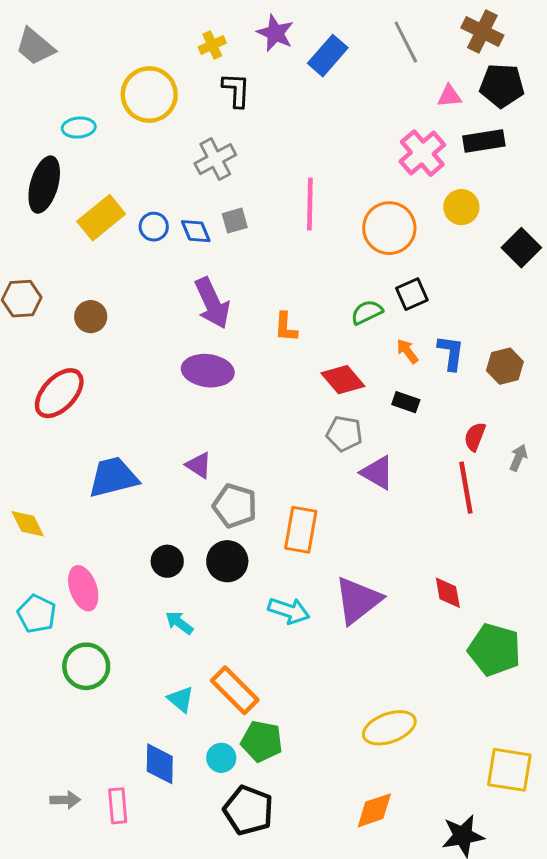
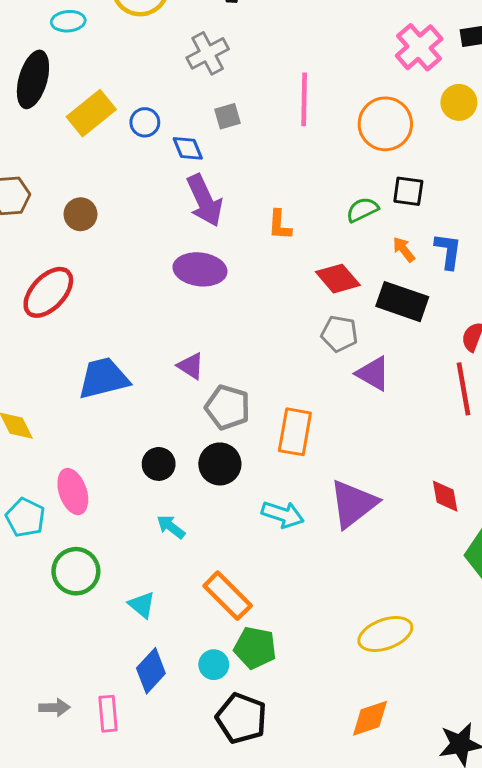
blue diamond: (196, 231) -> (188, 148), moved
black square: (412, 294) -> (408, 191), turned 32
black rectangle: (406, 402) -> (402, 302), size x1.8
cyan triangle: (181, 699) -> (142, 605), moved
blue diamond: (160, 764) -> (151, 671), turned 42

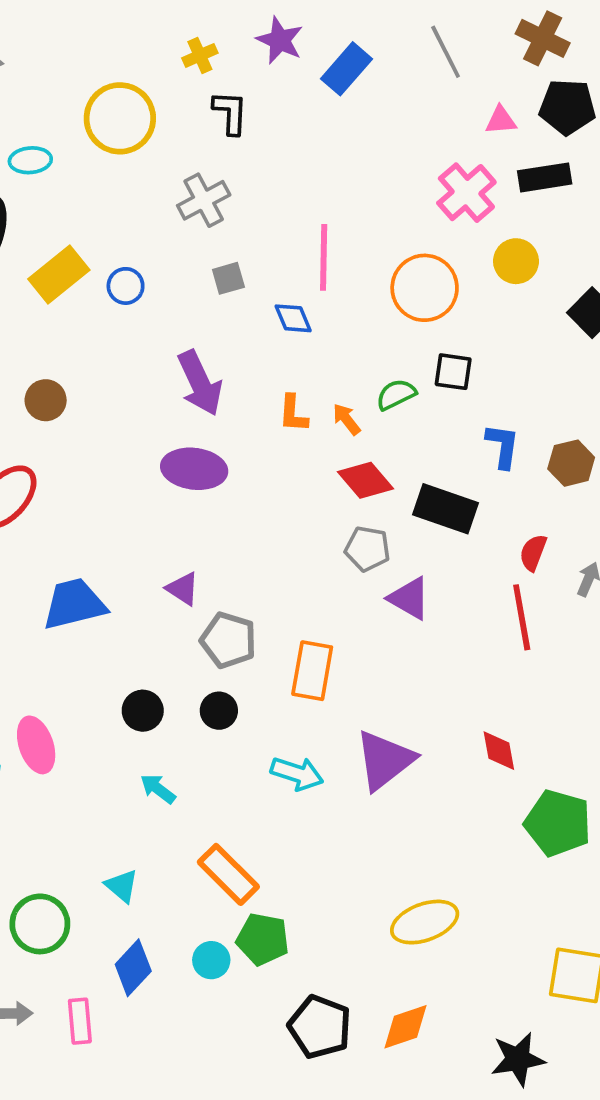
blue diamond: (188, 148) -> (293, 318), moved
orange arrow: (404, 249) -> (346, 419), moved
black circle: (220, 464) -> (219, 711), size x0.7
green circle: (76, 571) -> (40, 924), moved
black pentagon: (241, 718) -> (320, 1027), moved

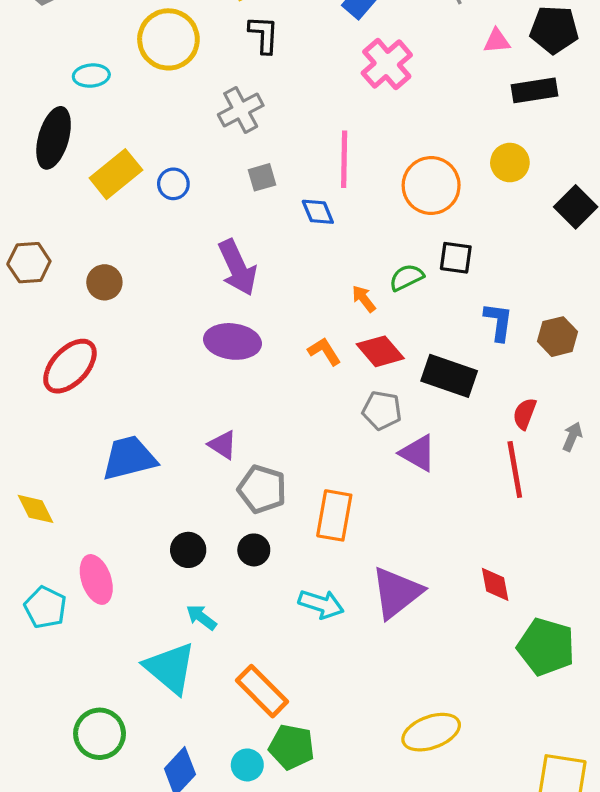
pink cross: (466, 193) -> (387, 64), moved
orange L-shape: (293, 414) -> (324, 351), moved, turned 144
cyan triangle: (122, 886) -> (170, 668), moved, size x1.8

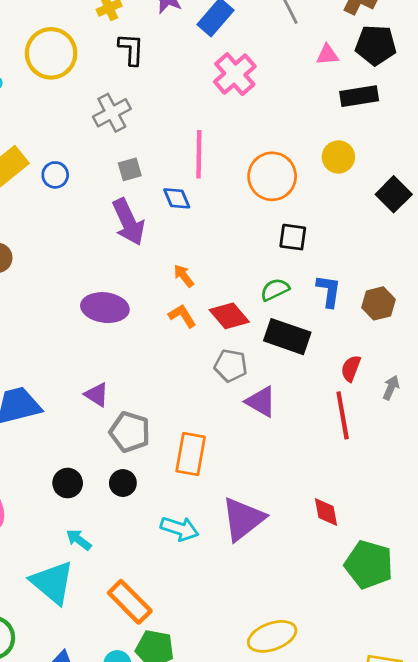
purple arrow: (237, 268) -> (128, 222), moved
green semicircle: (406, 277) -> (275, 290), moved
orange arrow: (364, 299) -> (184, 276), moved

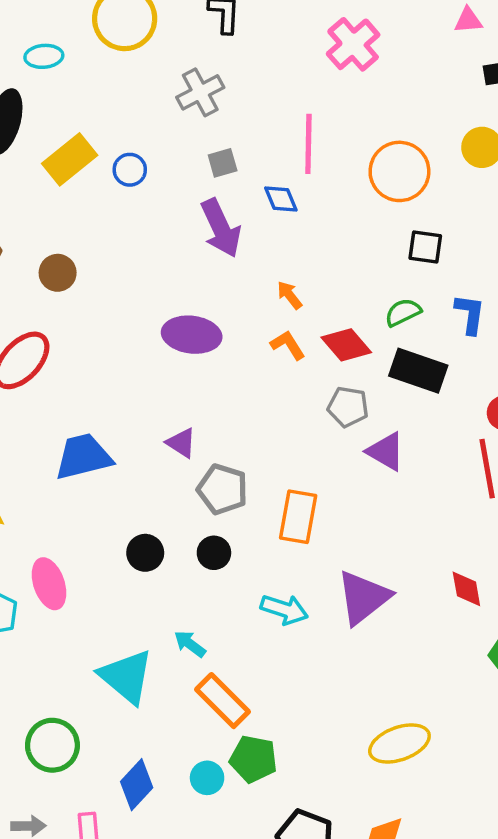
cyan arrow: (79, 540) -> (190, 644), moved

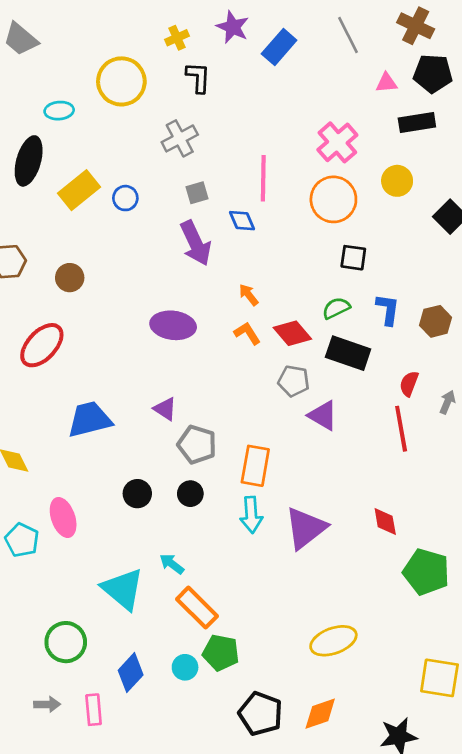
pink cross: (353, 44) -> (337, 142), moved
cyan arrow: (284, 609) -> (251, 515), moved, turned 68

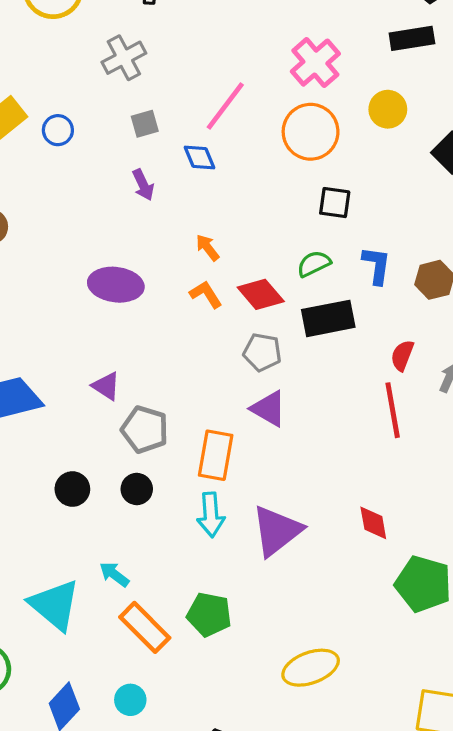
pink line: (263, 178) -> (225, 106), turned 36
purple arrow: (196, 243) -> (143, 185), size x0.6
black rectangle: (348, 353) -> (328, 318), turned -30
purple triangle: (323, 415) -> (269, 409), moved
green pentagon: (221, 653) -> (209, 615), moved

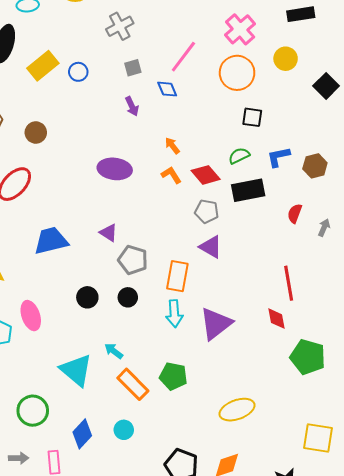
blue L-shape: (377, 265) -> (278, 157), turned -110
red line: (393, 410) -> (289, 283), moved

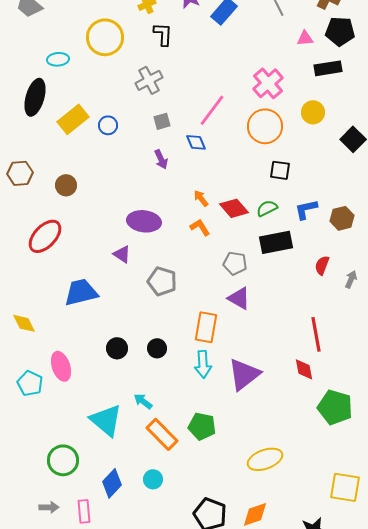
red diamond: (206, 175) -> (234, 208), moved
purple triangle: (109, 233) -> (122, 254), moved
gray pentagon: (133, 260) -> (162, 281), moved

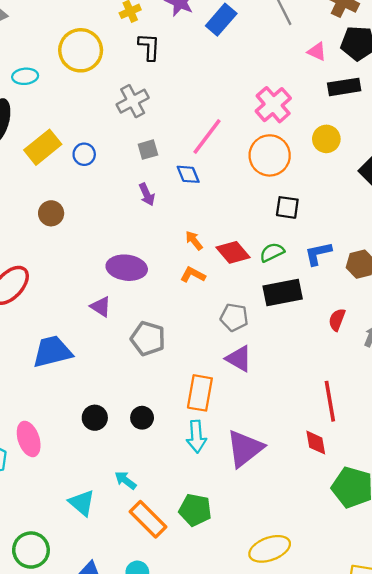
pink triangle: (305, 38) -> (317, 51), turned 30
brown circle: (66, 185) -> (51, 213), moved
orange L-shape: (200, 227) -> (193, 275), turned -30
cyan triangle: (106, 420) -> (82, 503), size x0.7

